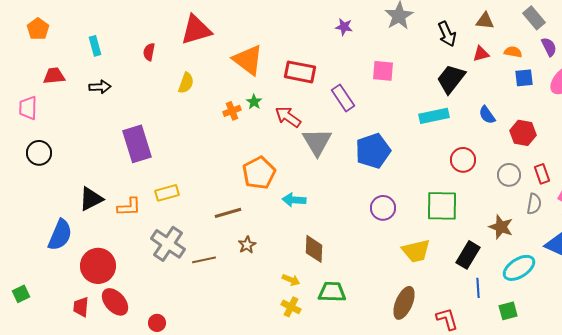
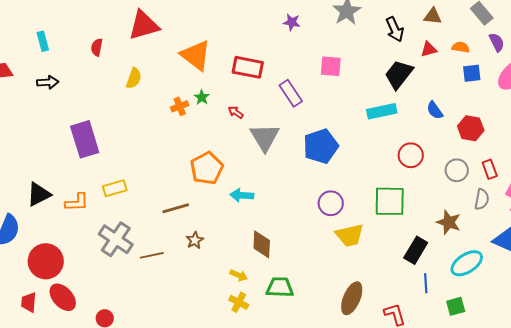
red arrow: (288, 117) -> (236, 112), size x0.6
yellow trapezoid: (416, 251) -> (350, 235), moved

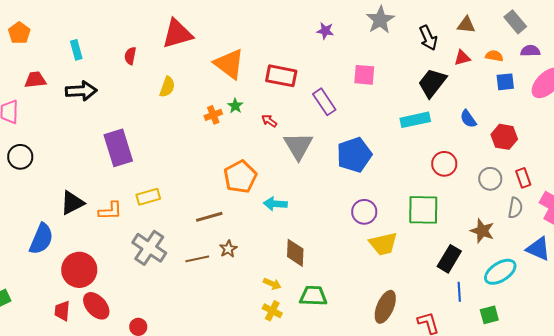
purple semicircle: (497, 42) -> (530, 51), turned -66
black arrow: (48, 82) -> (81, 91), size x1.4
brown line: (152, 255) -> (197, 259), moved

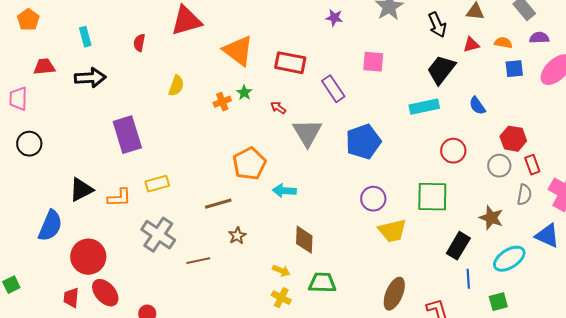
yellow semicircle: (167, 87) -> (176, 86), moved
red hexagon: (504, 137) -> (513, 139), moved
brown line: (197, 259) -> (198, 261), moved

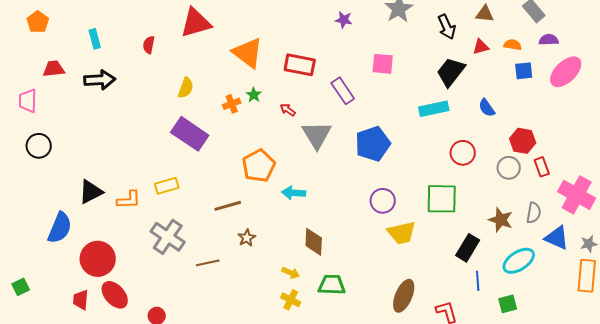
purple rectangle: (127, 135) -> (190, 134), moved, turned -39
gray semicircle: (524, 195) -> (534, 213), moved

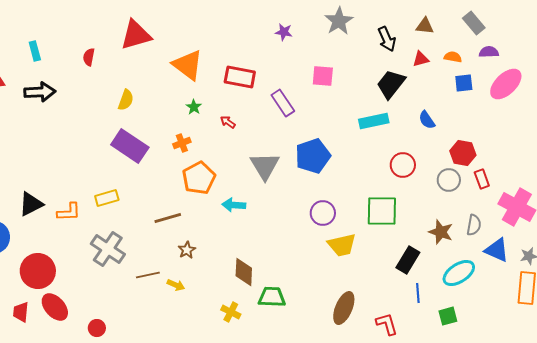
orange cross: (232, 104) -> (182, 143), moved
gray triangle: (317, 135) -> (265, 166), moved
brown diamond: (314, 242) -> (244, 272), moved
yellow arrow: (291, 273) -> (176, 285), moved

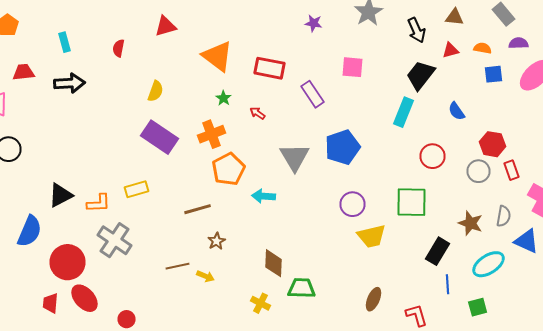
red triangle: (136, 35) -> (166, 26), size x0.7
cyan rectangle: (374, 121) -> (404, 112), turned -56
orange cross: (182, 143) -> (212, 134), size x1.5
gray cross: (108, 249) -> (114, 240), moved
brown ellipse: (344, 308) -> (374, 299), size x0.7

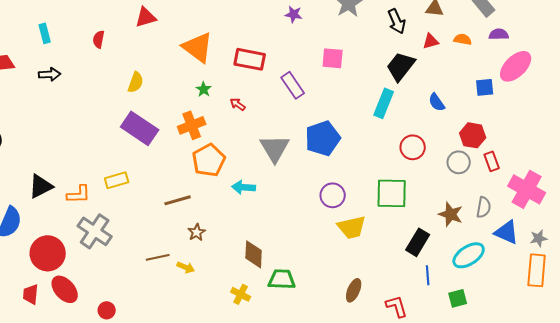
blue square: (494, 74) -> (485, 87), moved
black arrow: (70, 83) -> (50, 74), size x0.7

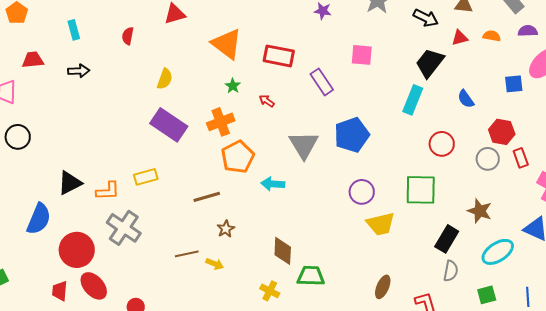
black arrow: (397, 21) -> (426, 18), turned -40
gray semicircle: (484, 207) -> (451, 271), moved
blue line: (428, 275) -> (528, 297), moved

